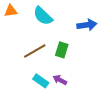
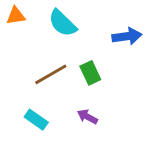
green rectangle: (62, 50) -> (90, 73), turned -42
cyan rectangle: (41, 81) -> (36, 120), moved

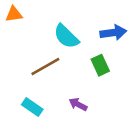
cyan semicircle: (63, 23) -> (66, 36), moved
green rectangle: (90, 73) -> (100, 65), moved

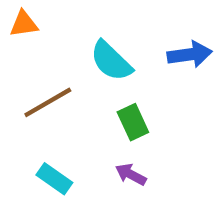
green rectangle: (100, 65) -> (133, 122), moved
brown line: (45, 66) -> (48, 102), moved

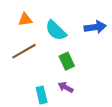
orange triangle: (24, 24) -> (25, 19), moved
cyan rectangle: (54, 179) -> (42, 95), moved, turned 42

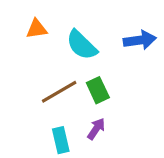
brown line: (24, 51) -> (59, 92), moved
purple arrow: (66, 87) -> (96, 129), turned 96

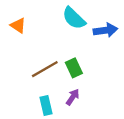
orange triangle: (37, 29) -> (18, 25), moved, turned 42
cyan semicircle: (82, 45) -> (74, 18), moved

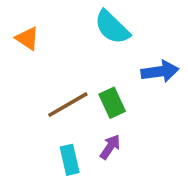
blue arrow: (105, 30) -> (160, 71), moved

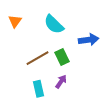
cyan semicircle: (112, 27) -> (54, 24), moved
orange triangle: (27, 38) -> (15, 21), turned 32

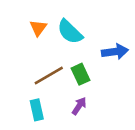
orange triangle: (15, 21) -> (38, 28), moved
cyan rectangle: (39, 89) -> (37, 110), moved

